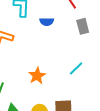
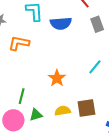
blue semicircle: (47, 22) -> (61, 23), size x1.5

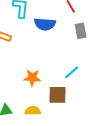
orange star: (57, 78) -> (32, 78), turned 30
brown square: (86, 108) -> (58, 95), moved

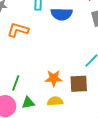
orange star: (32, 78) -> (54, 78), moved

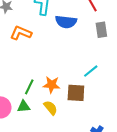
green line: (16, 83) -> (29, 87), moved
yellow semicircle: (55, 101) -> (51, 108), turned 49

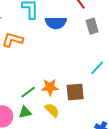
cyan line: (91, 71) -> (97, 68), moved
green line: (29, 87) -> (28, 92), turned 35

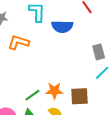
gray rectangle: (92, 26) -> (99, 52), moved

